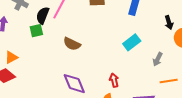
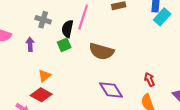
cyan rectangle: (132, 42) -> (162, 17), moved
brown semicircle: (72, 44) -> (101, 51), size x1.4

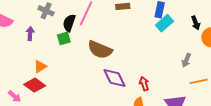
purple diamond: (111, 90) -> (115, 78), moved

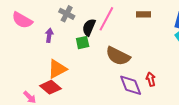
orange triangle: (40, 67) -> (57, 69), size x1.5
red arrow: (144, 84) -> (151, 79), moved

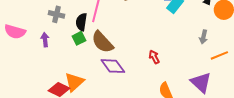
brown semicircle: (118, 56) -> (102, 42), moved, turned 35
orange triangle: (57, 69) -> (74, 82), moved
purple diamond: (131, 85) -> (113, 66), moved

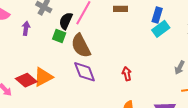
green square: (79, 38) -> (59, 36), turned 32

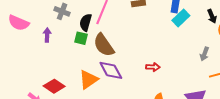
red arrow: (127, 74) -> (153, 67), turned 112
orange triangle: (43, 77) -> (88, 80), moved

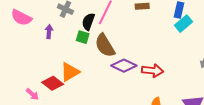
red arrow: (153, 67) -> (153, 71), size x1.5
purple diamond: (111, 70) -> (124, 66), moved, turned -40
orange triangle: (88, 80) -> (70, 72), moved

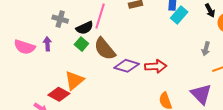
pink semicircle: (21, 18) -> (25, 47), moved
black semicircle: (88, 22) -> (85, 28), turned -126
green square: (83, 37) -> (81, 44), turned 32

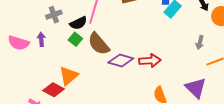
gray cross: (60, 19) -> (54, 15), turned -35

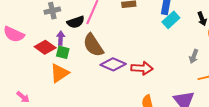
purple arrow: (41, 39) -> (61, 38), moved
green square: (75, 39) -> (63, 52), moved, turned -32
red diamond: (54, 90) -> (45, 47), moved

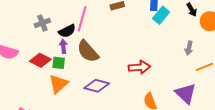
purple arrow: (61, 38) -> (63, 46), moved
purple diamond: (113, 64) -> (97, 86), moved

